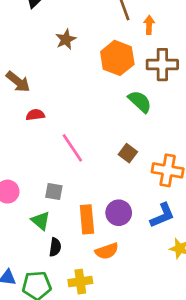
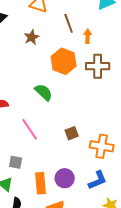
brown star: (66, 39) -> (32, 37), moved
green semicircle: (140, 102) -> (44, 92), moved
brown square: (128, 153) -> (72, 133), turned 32

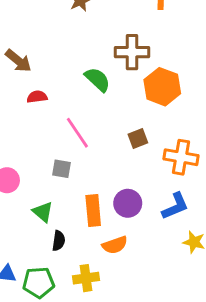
orange hexagon: (64, 61) -> (162, 87), moved
brown cross: (98, 66) -> (132, 52), moved
gray square: (16, 162) -> (62, 169), moved

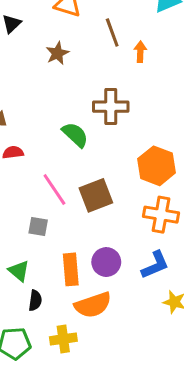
orange hexagon: (162, 87) -> (157, 166), moved
brown square: (138, 138) -> (96, 195), moved, size x1.6
orange semicircle: (115, 245) -> (93, 305), size x1.4

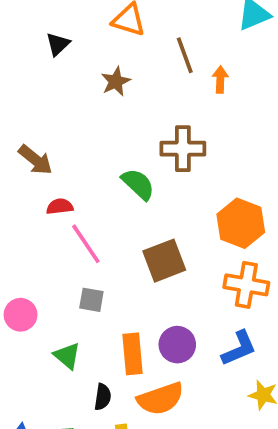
pink line: (54, 189) -> (86, 244), moved
black semicircle: (35, 300) -> (103, 397), moved

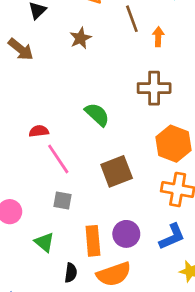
brown cross: (183, 149) -> (154, 88), moved
brown arrow: (35, 160) -> (21, 49), moved

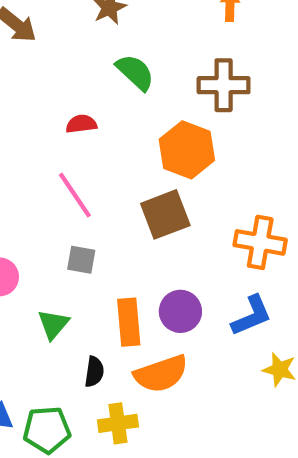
green semicircle: (97, 114) -> (135, 72), moved
red semicircle: (39, 131) -> (81, 124), moved
orange hexagon: (173, 144) -> (187, 150), moved
green triangle: (44, 242) -> (53, 324), turned 30

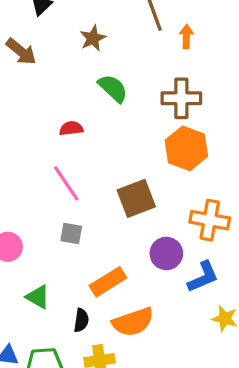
orange hexagon: (187, 150) -> (186, 148), moved
purple circle: (180, 311) -> (166, 253), moved
orange rectangle: (129, 322) -> (108, 282), turned 63
green triangle: (53, 324) -> (38, 297), moved, turned -40

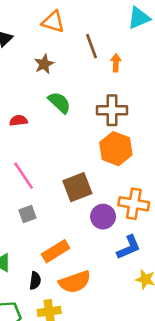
red semicircle: (71, 128) -> (18, 120), moved
gray square: (71, 233) -> (27, 214), turned -30
purple circle: (166, 253) -> (103, 217), moved

